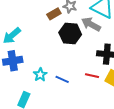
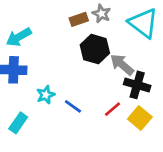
gray arrow: (91, 24) -> (122, 65), moved
red line: (92, 76) -> (112, 109), turned -64

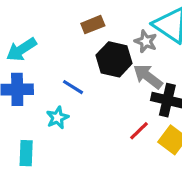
gray star: (101, 14) -> (146, 41), moved
blue line: (73, 106) -> (73, 87), moved
cyan rectangle: (18, 123) -> (26, 153), turned -30

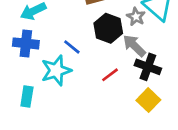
cyan star: (57, 118) -> (56, 70), size x1.6
red line: (139, 131) -> (110, 75), moved

